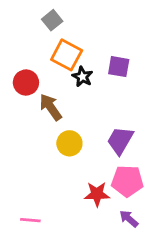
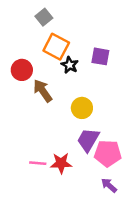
purple trapezoid: (120, 140) -> (88, 140), moved
yellow circle: (69, 143) -> (82, 108), moved
red star: (97, 194) -> (61, 163), moved
pink line: (30, 220) -> (38, 163), moved

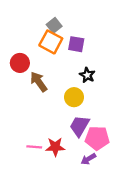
gray square: (44, 17) -> (54, 25), moved
purple square: (100, 56) -> (76, 44), moved
black star: (70, 65) -> (87, 75), moved
purple arrow: (109, 185) -> (88, 159), moved, turned -72

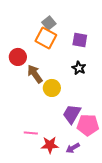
purple square: (76, 44) -> (80, 40), moved
yellow circle: (74, 97) -> (52, 88), moved
red star: (55, 147) -> (50, 145), moved
purple arrow: (88, 159) -> (73, 148), moved

